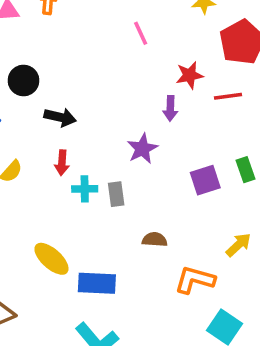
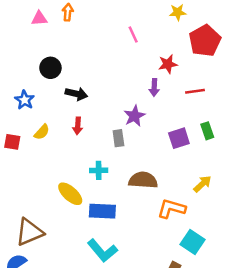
red line: (228, 96) -> (195, 91), moved
cyan cross: (85, 189) -> (99, 170), moved
gray rectangle: (116, 194) -> (118, 138), moved
brown semicircle: (155, 240) -> (143, 180), size x1.6

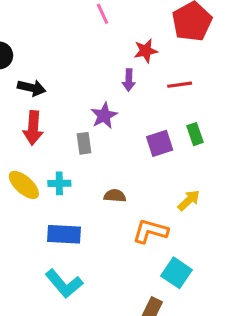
red arrow: (78, 126) -> (33, 128), size x1.5
brown semicircle: (143, 180) -> (115, 196), size x0.6
yellow ellipse: (70, 194) -> (24, 185), moved

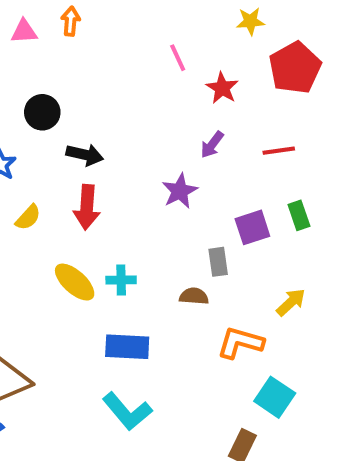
red star: (146, 51) -> (222, 88), moved, turned -30
purple arrow: (129, 80) -> (212, 145), turned 35
gray rectangle: (84, 143) -> (218, 262), moved

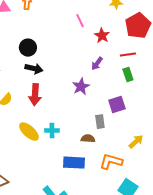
black circle: (42, 112) -> (28, 48), moved
red line: (279, 151) -> (128, 55), moved
green rectangle: (299, 215) -> (128, 75), moved
blue rectangle: (127, 347) -> (74, 163), moved

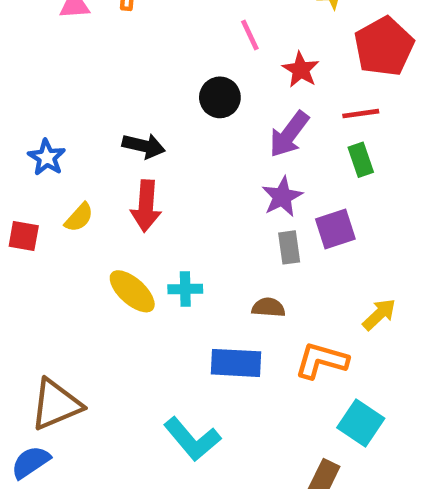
black circle: (28, 48) -> (220, 97), moved
purple arrow: (97, 64) -> (289, 134), size x1.5
purple star: (81, 87) -> (282, 197), moved
gray rectangle: (100, 122) -> (289, 247), moved

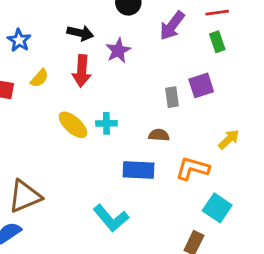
purple star: (282, 197) -> (118, 50), moved

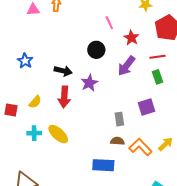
blue star: (19, 40) -> (25, 61), moved
gray rectangle: (172, 97) -> (119, 119), moved
cyan cross: (106, 123) -> (34, 133), moved
orange L-shape: (192, 169) -> (140, 147), moved, turned 30

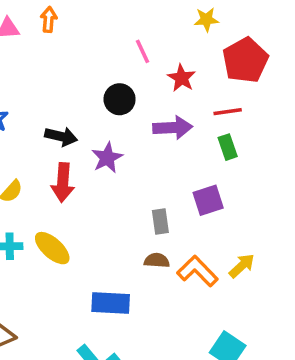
purple arrow: (126, 66) -> (173, 128), turned -130
blue rectangle: (103, 165) -> (111, 303), moved

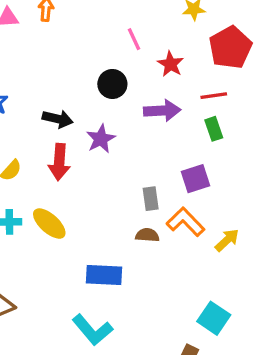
orange L-shape: (198, 271) -> (185, 222), moved

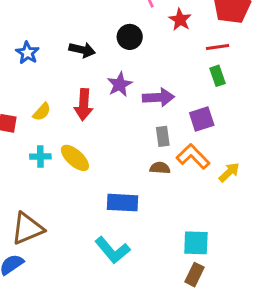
purple arrow: (162, 111) -> (158, 97), moved
black arrow: (58, 119) -> (82, 50), moved
cyan square: (214, 318) -> (196, 243), moved, turned -32

